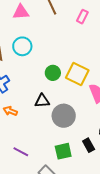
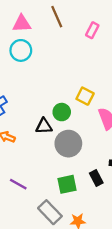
cyan circle: (22, 46) -> (21, 50), moved
green circle: (53, 73) -> (62, 112), moved
yellow square: (77, 74) -> (85, 96), size x0.7

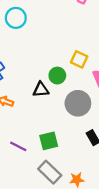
gray circle: (68, 144) -> (78, 103), moved
green square: (67, 184) -> (49, 141), moved

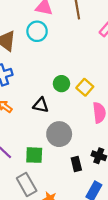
green circle: (57, 76) -> (61, 84), moved
gray circle: (78, 103) -> (59, 134), moved

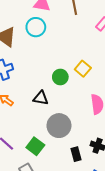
yellow square: (85, 87) -> (83, 69), moved
green square: (34, 155) -> (35, 146), turned 36

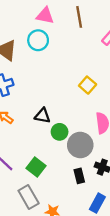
green circle: (60, 77) -> (60, 132), moved
gray circle: (59, 126) -> (80, 145), moved

